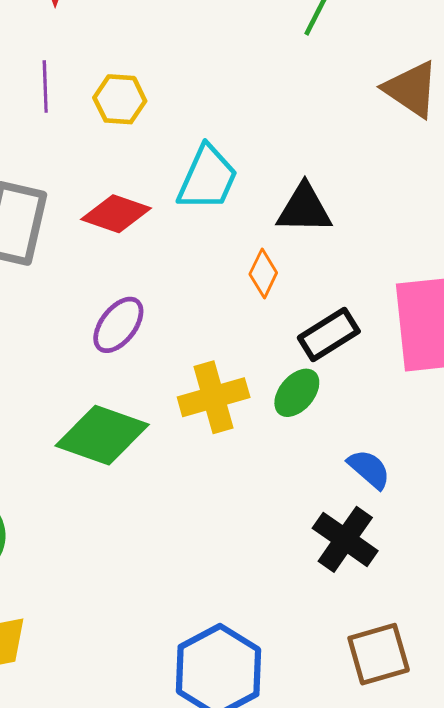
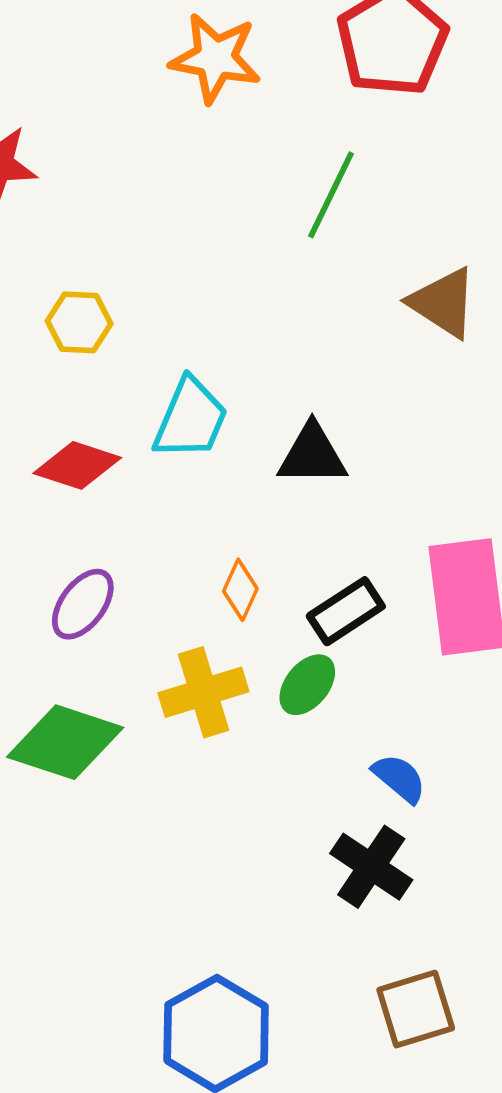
orange diamond: (263, 273) -> (240, 590), moved

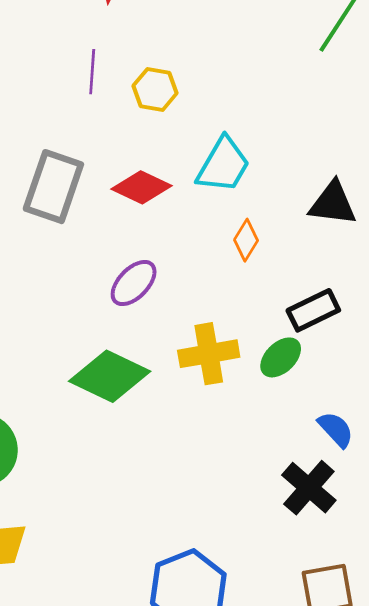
black triangle: (312, 455) -> (333, 203), moved
orange diamond: (240, 590) -> (246, 240), moved

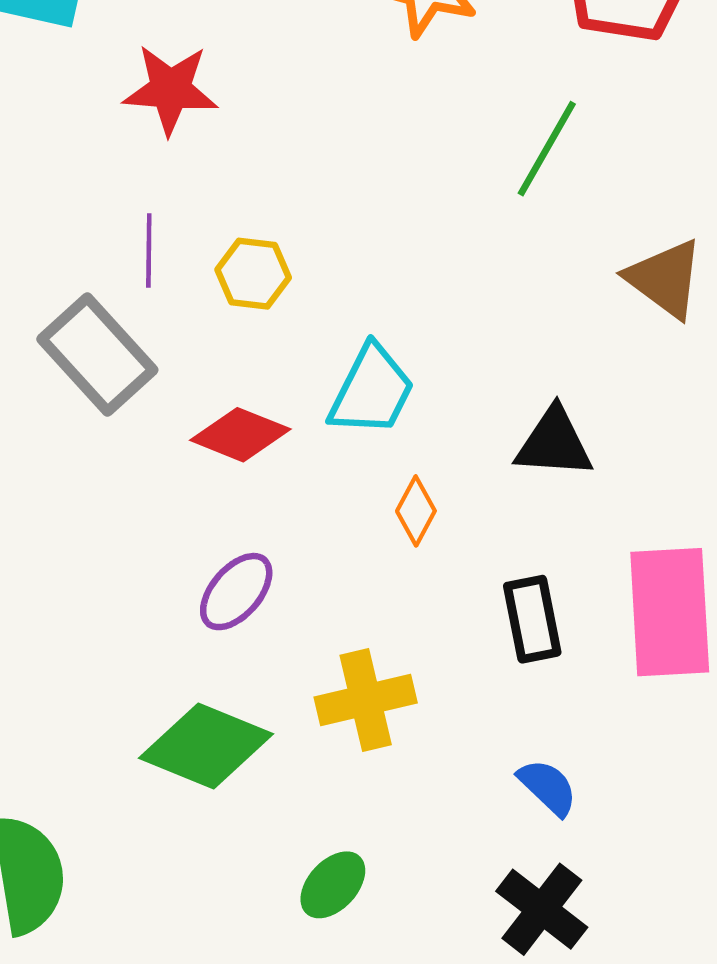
gray rectangle: (53, 187) -> (97, 355), moved, turned -58
black rectangle: (313, 310) -> (532, 619), turned -72
green ellipse: (281, 357) -> (333, 885), moved
blue semicircle: (336, 429) -> (548, 787), moved

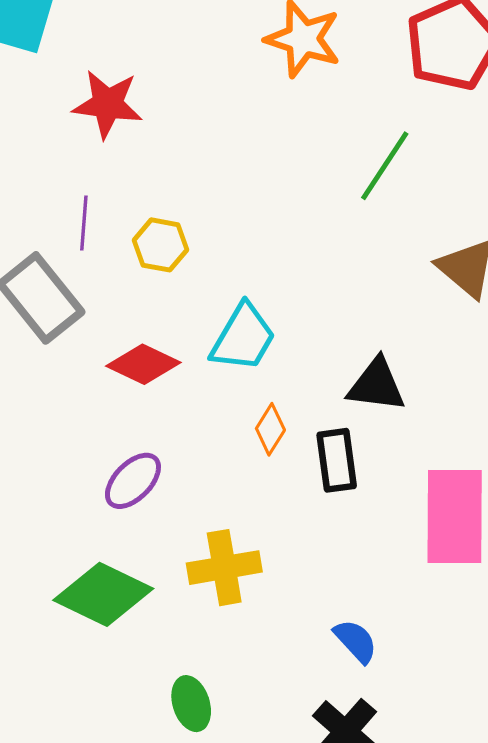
black rectangle: (532, 619) -> (337, 460), moved
green ellipse: (333, 885) -> (191, 704), turned -64

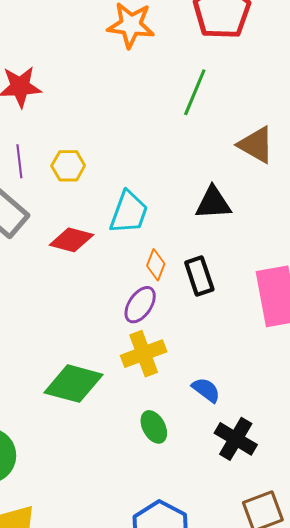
black triangle: (376, 385) -> (213, 203), moved
purple ellipse: (133, 481) -> (140, 305), moved
blue semicircle: (356, 641) -> (206, 390), moved
green ellipse: (191, 704) -> (154, 427), moved

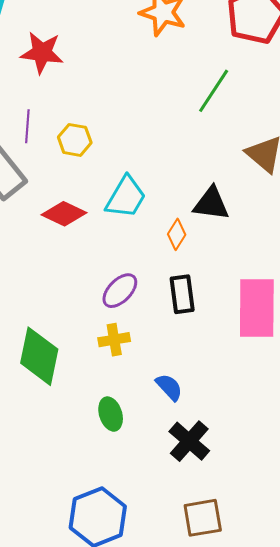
orange diamond: (156, 265) -> (177, 234), moved
black rectangle: (199, 276) -> (182, 294), moved
yellow cross: (144, 354) -> (114, 340), size x0.7
green diamond: (74, 384) -> (39, 356), turned 76

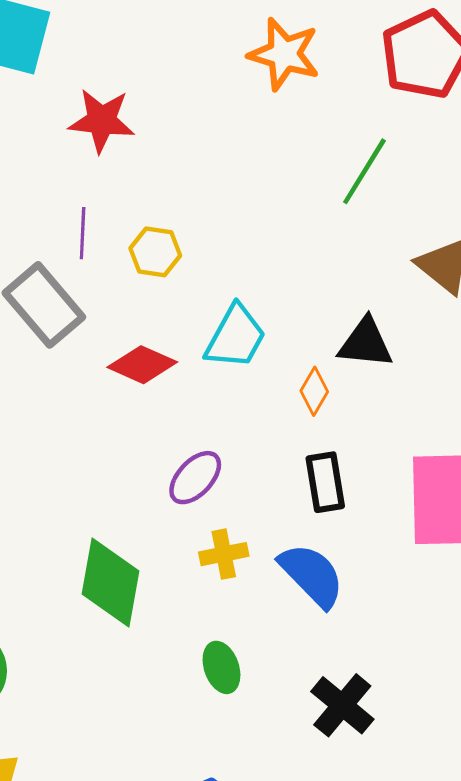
purple ellipse: (120, 291) -> (195, 478), moved
blue semicircle: (169, 387) -> (312, 575), moved, size x1.6

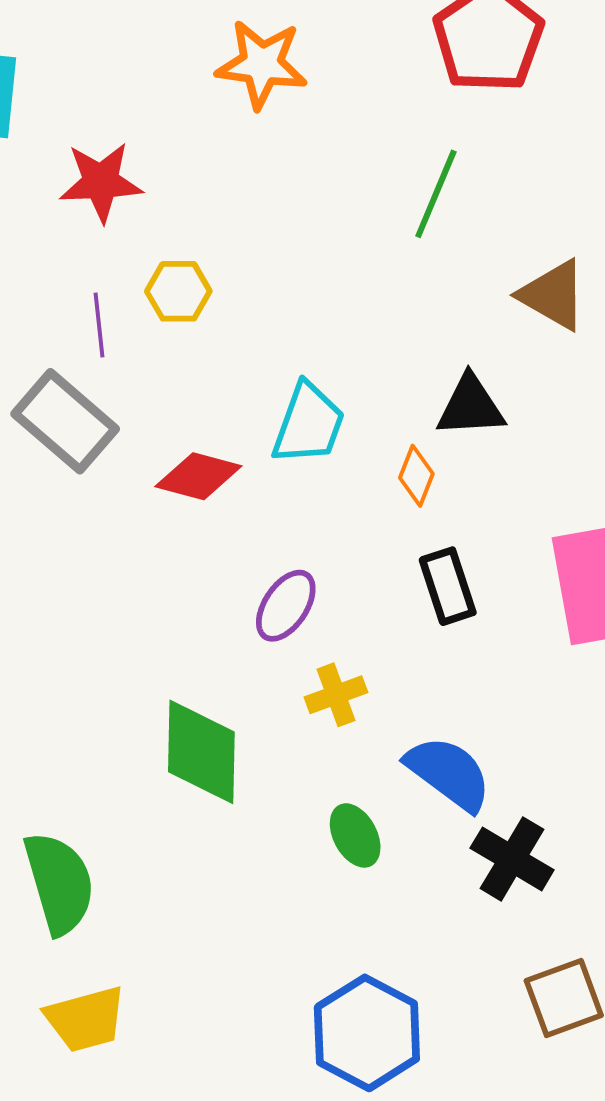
orange star: (284, 54) -> (262, 64), moved
yellow hexagon: (155, 252) -> (178, 291), moved
blue semicircle: (312, 575) -> (449, 773), moved

